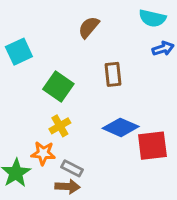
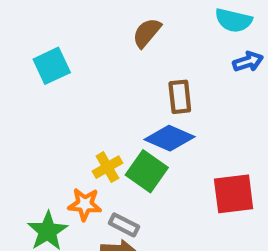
green square: (58, 86) -> (147, 171), moved
blue diamond: (121, 127) -> (169, 138), moved

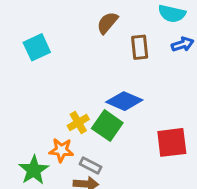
brown rectangle: (180, 97) -> (140, 47), moved

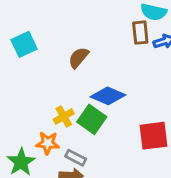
brown semicircle: (107, 23) -> (78, 58), moved
brown rectangle: (140, 47) -> (140, 33), moved

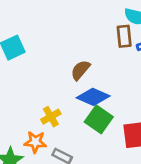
brown semicircle: (78, 58) -> (80, 70), moved
green square: (92, 119) -> (99, 119), moved

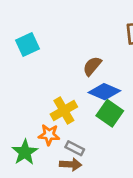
yellow cross: (51, 117) -> (64, 111), size x1.4

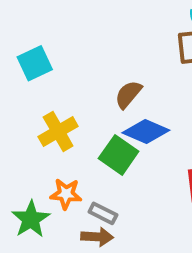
yellow cross: (64, 111) -> (58, 131), moved
green square: (110, 113) -> (119, 155), moved

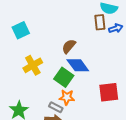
blue diamond: (146, 131) -> (78, 65), turned 30
orange star: (66, 194) -> (67, 97), moved

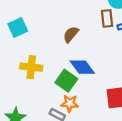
brown semicircle: (69, 46) -> (71, 34), moved
yellow cross: (33, 65) -> (31, 67), turned 36

